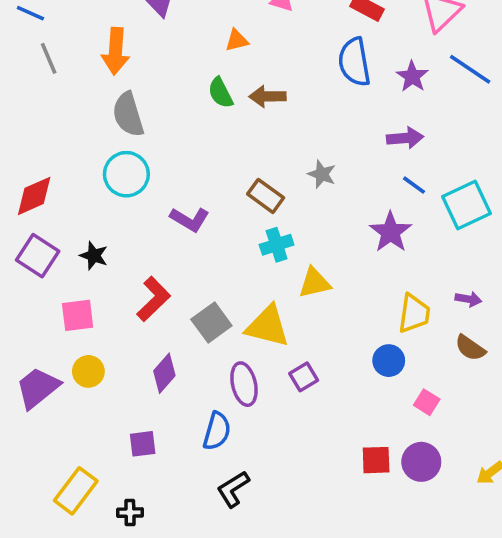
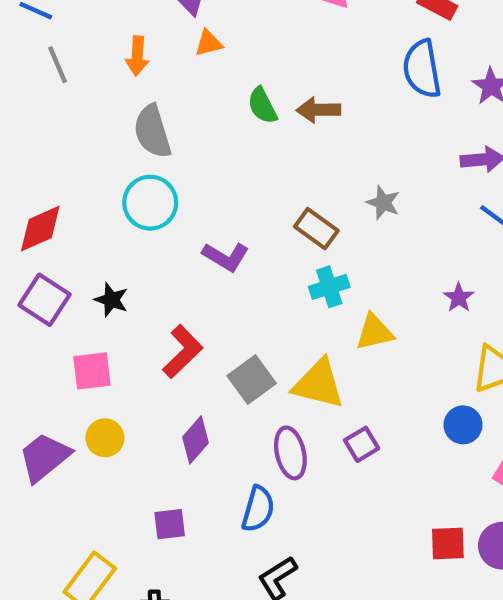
orange triangle: (237, 40) -> (208, 43), moved
orange arrow: (116, 51) -> (137, 56), size x0.7
purple star: (391, 232) -> (459, 298), moved, size x0.6

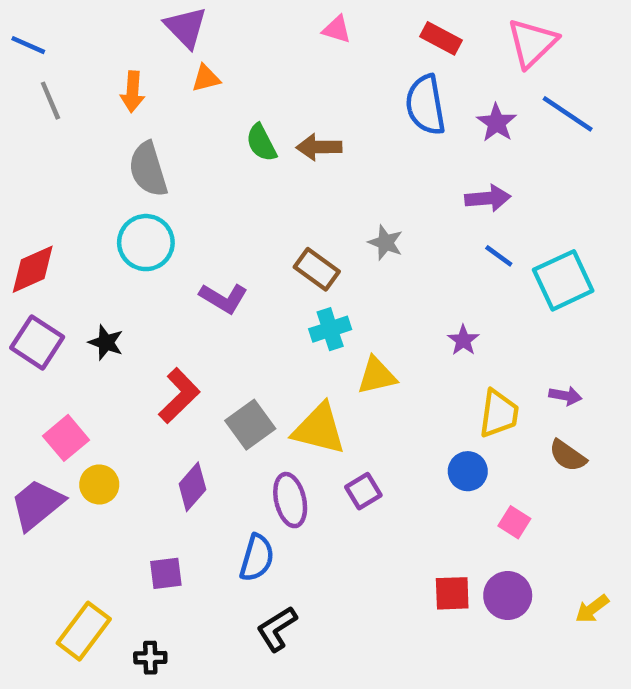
pink square: (92, 371) -> (66, 438), moved, turned -33

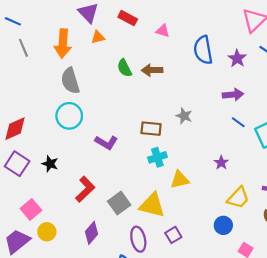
pink triangle: (337, 29) -> (163, 31), moved
red rectangle: (441, 38) -> (128, 18), moved
orange arrow: (133, 92) -> (63, 44), size x1.5
brown rectangle: (317, 269) -> (151, 129), turned -30
yellow trapezoid: (499, 413) -> (238, 198), turned 35

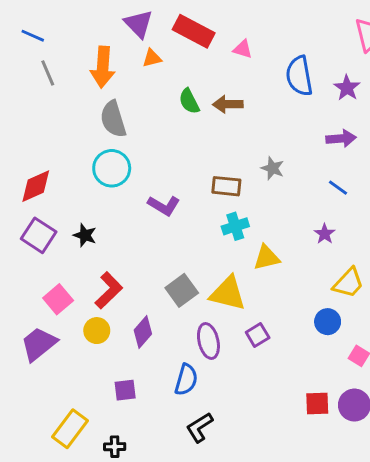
red rectangle: (128, 18) -> (194, 31), size x1.5
blue line: (238, 122) -> (338, 188), moved
red L-shape: (85, 189) -> (109, 290), moved
yellow circle: (47, 232) -> (97, 331), moved

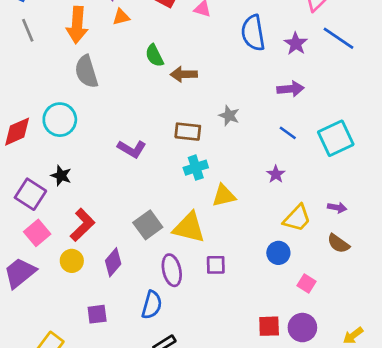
brown arrow: (228, 104) -> (184, 74), moved
cyan circle: (112, 168) -> (60, 120), moved
purple square: (39, 235) -> (30, 194), moved
purple square: (258, 335) -> (216, 265), turned 30

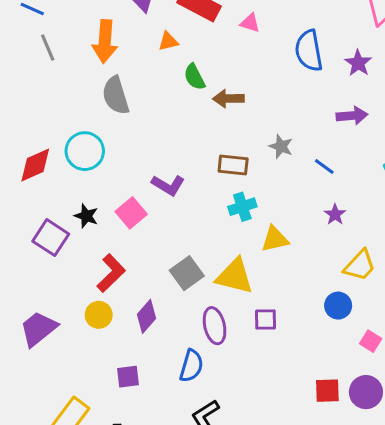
orange triangle: (121, 17) -> (168, 41), moved
blue line: (288, 133) -> (324, 167), moved
pink square: (37, 233) -> (131, 213), moved

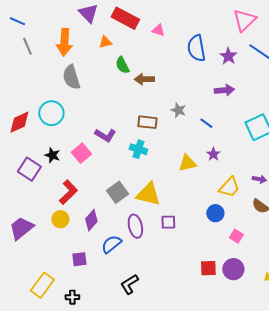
cyan cross: (242, 207) -> (138, 149), moved, turned 36
yellow triangle: (275, 239) -> (187, 163), moved
blue semicircle: (191, 366) -> (111, 244), moved, turned -145

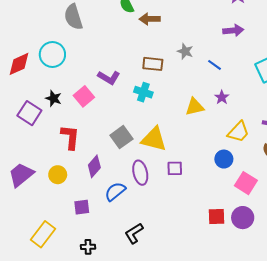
red L-shape: (68, 192) -> (70, 137), turned -40
yellow circle: (60, 219) -> (58, 175), moved
pink square: (236, 236) -> (246, 183), size x1.5
black cross: (72, 297) -> (88, 247), moved

